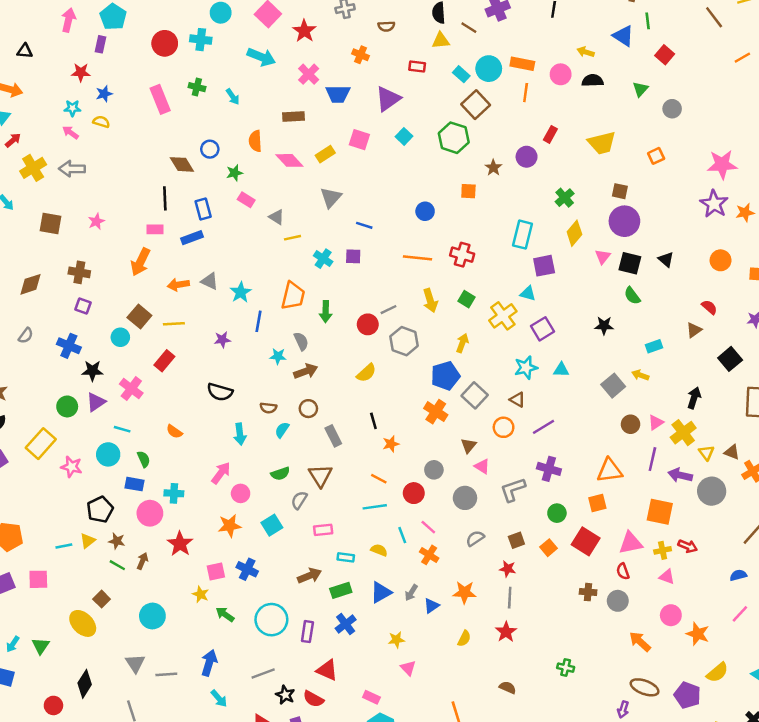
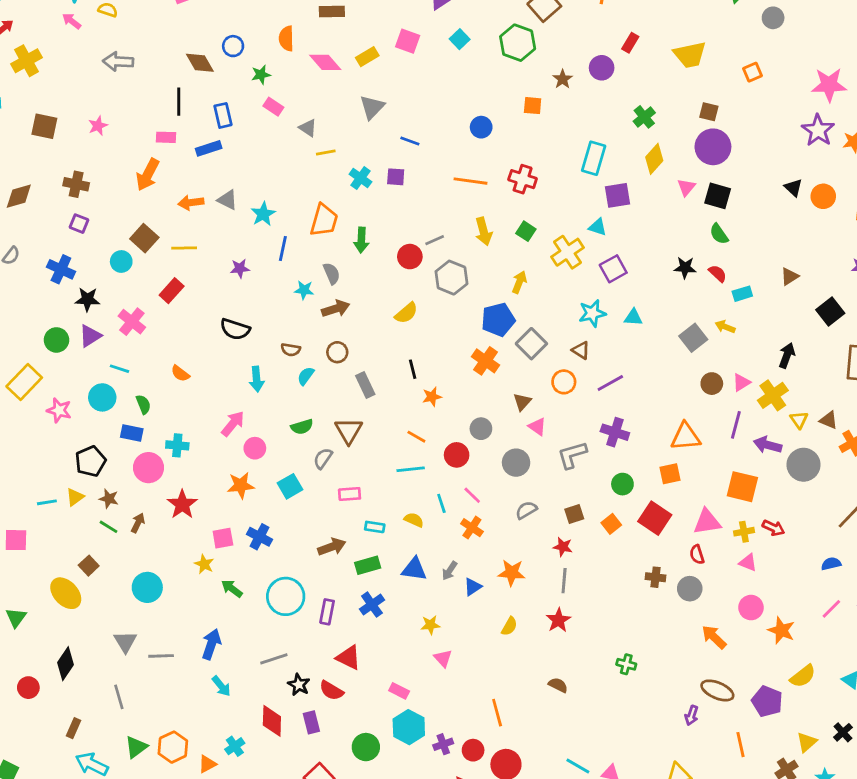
gray arrow: (72, 169) -> (118, 62), moved
black triangle: (666, 259) -> (793, 188), moved
red semicircle: (709, 307) -> (718, 273), moved
blue triangle: (381, 592) -> (414, 569), turned 35

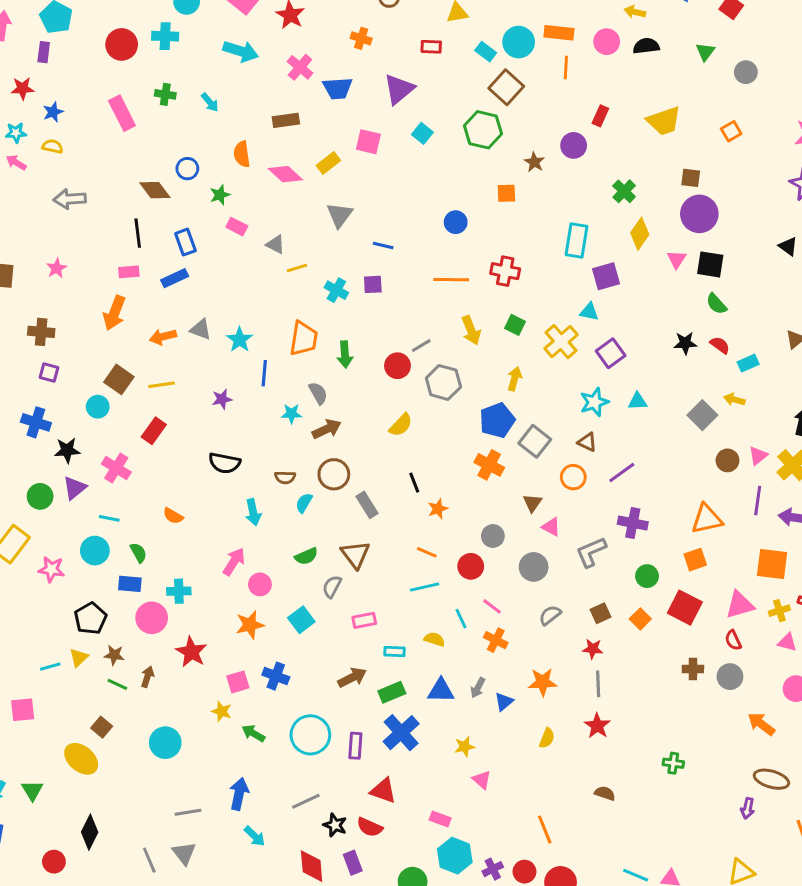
brown circle: (337, 352) -> (334, 474), size x1.4
blue cross: (372, 605) -> (401, 733), size x1.4
gray triangle: (125, 642) -> (184, 853), moved

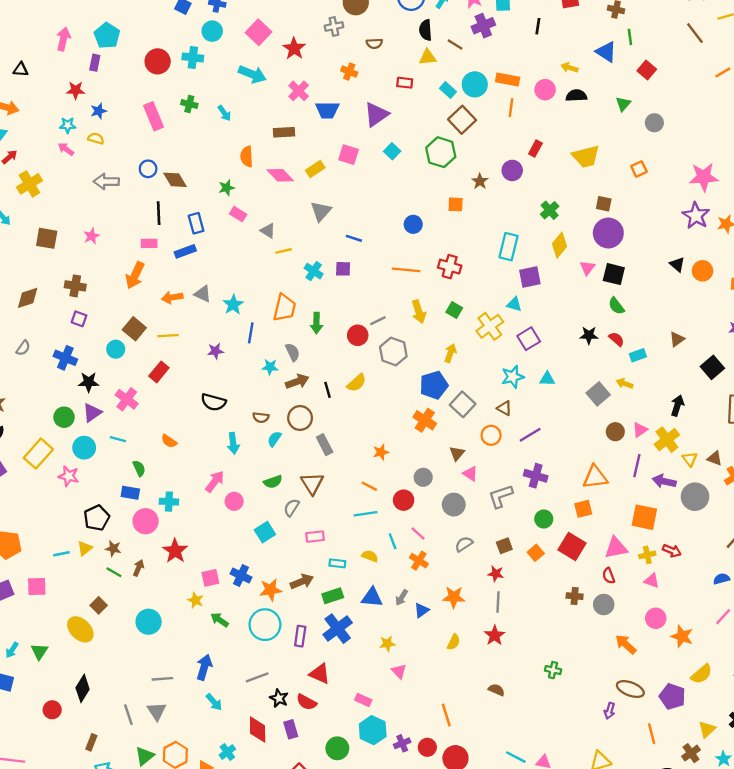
blue circle: (187, 169) -> (148, 169), moved
black line: (414, 483) -> (328, 390), moved
cyan circle: (95, 551) -> (84, 448), moved
orange star: (250, 625) -> (271, 590), moved

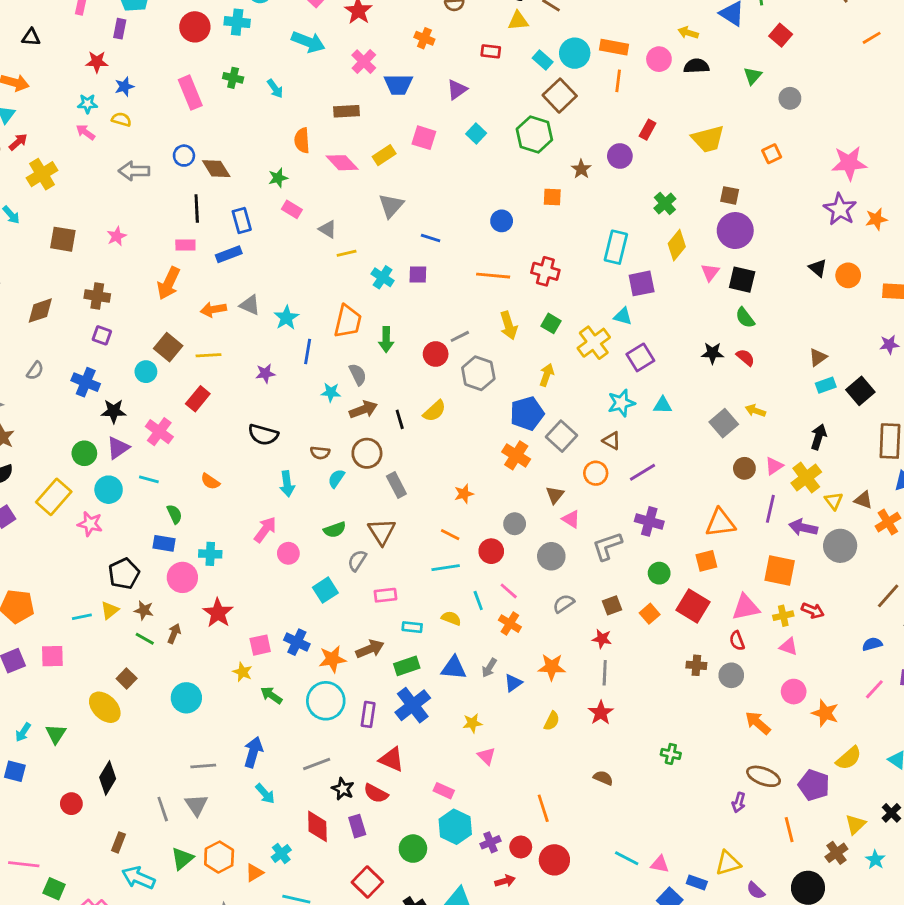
purple triangle: (376, 115) -> (457, 90), size x0.7
cyan rectangle: (638, 355) -> (826, 385), moved

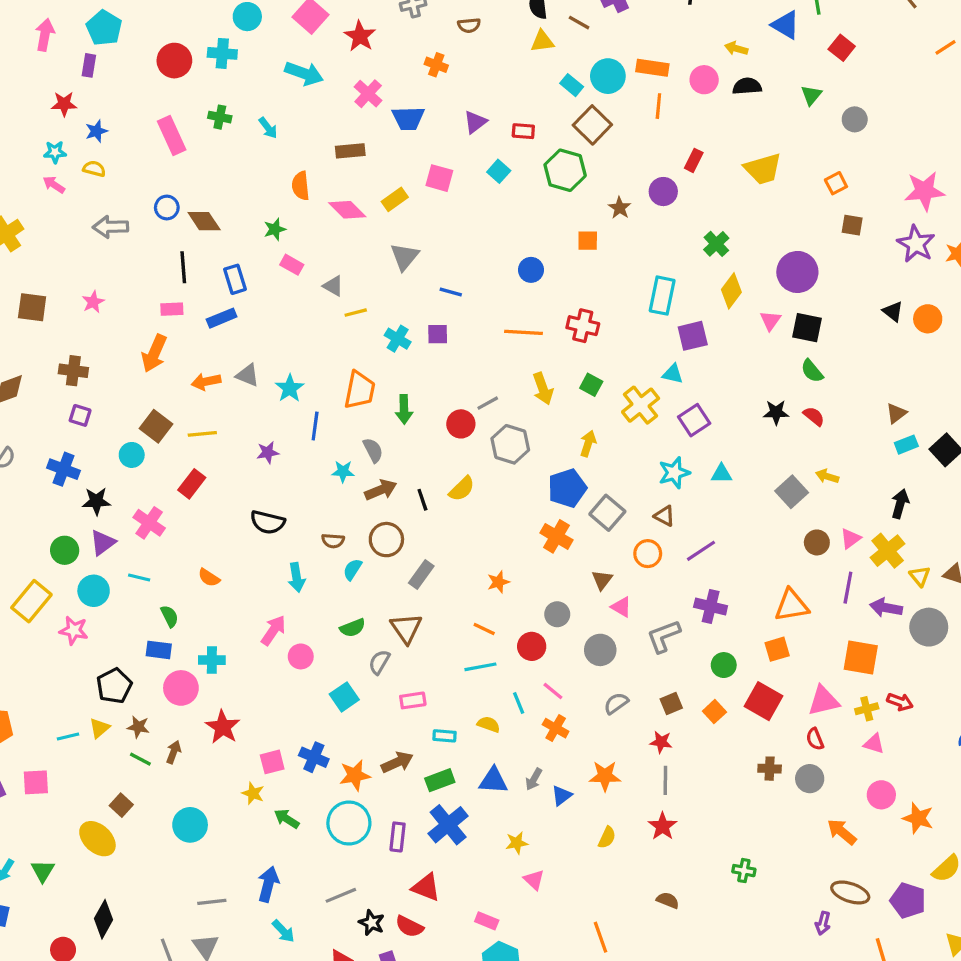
red rectangle: (491, 51) -> (523, 131), moved
brown square: (730, 195) -> (852, 225), moved
gray rectangle: (396, 485) -> (421, 575), turned 65

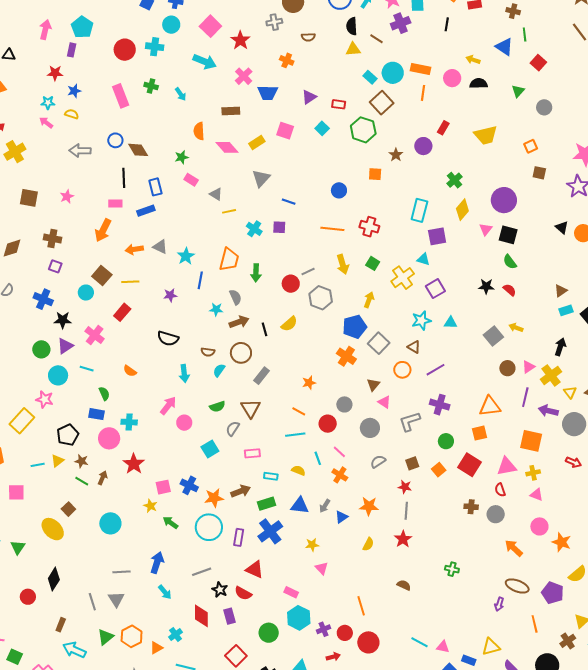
yellow rectangle: (31, 601) -> (22, 421), moved
red arrow: (900, 702) -> (574, 462), moved

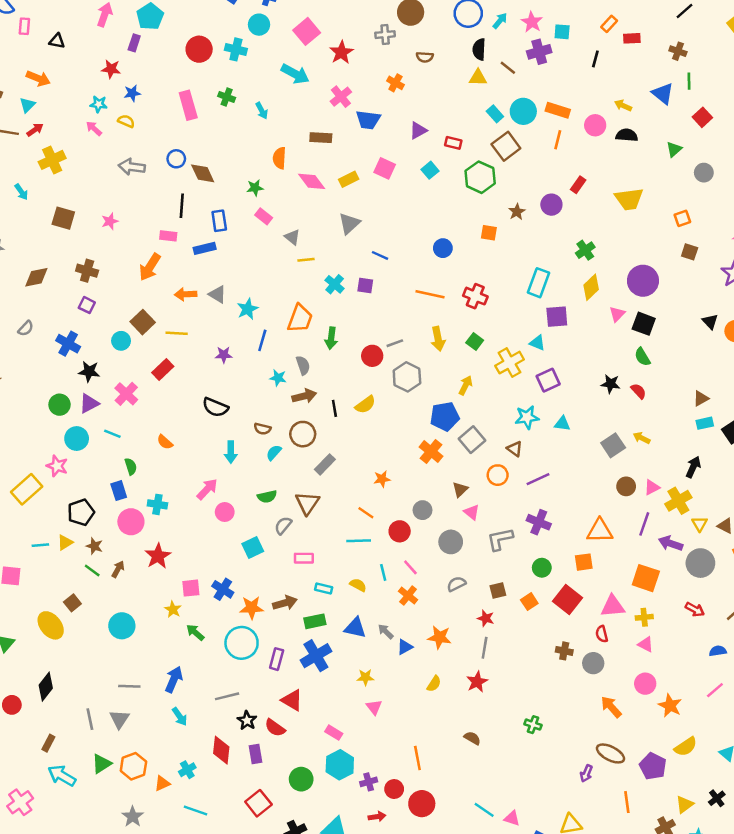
blue rectangle: (97, 414) -> (119, 491), turned 56
gray arrow: (325, 506) -> (386, 631), turned 96

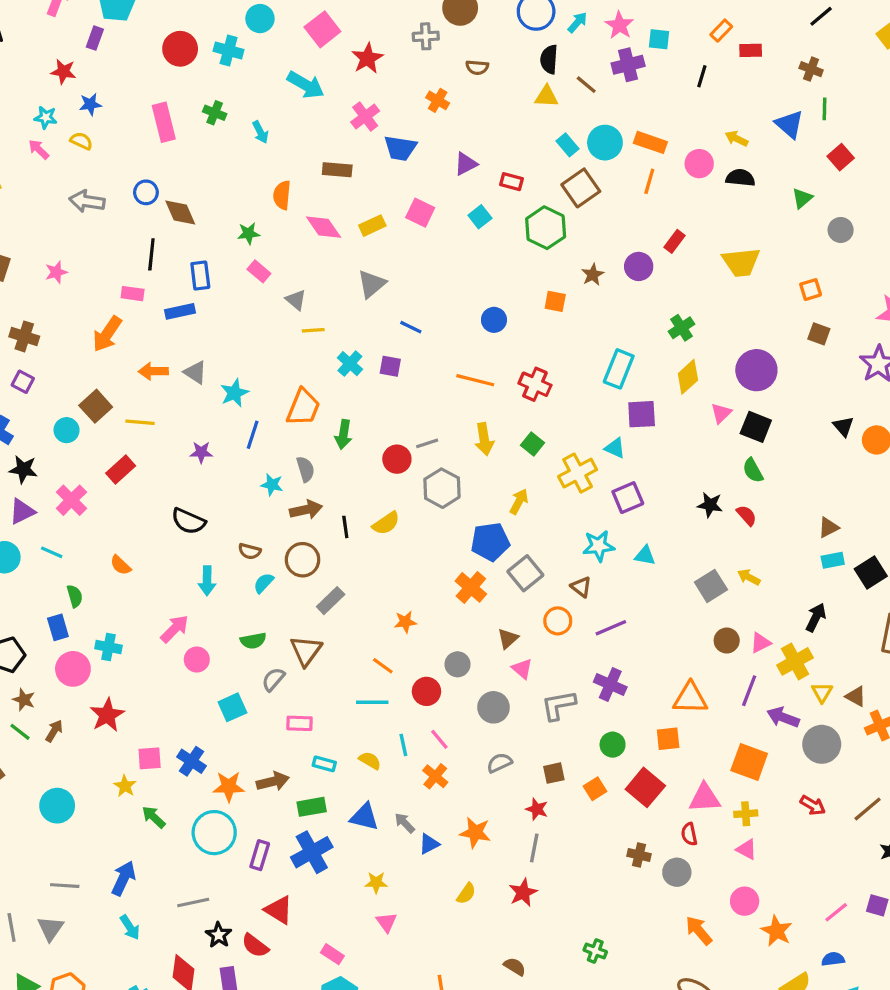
blue semicircle: (718, 651) -> (833, 959), moved

